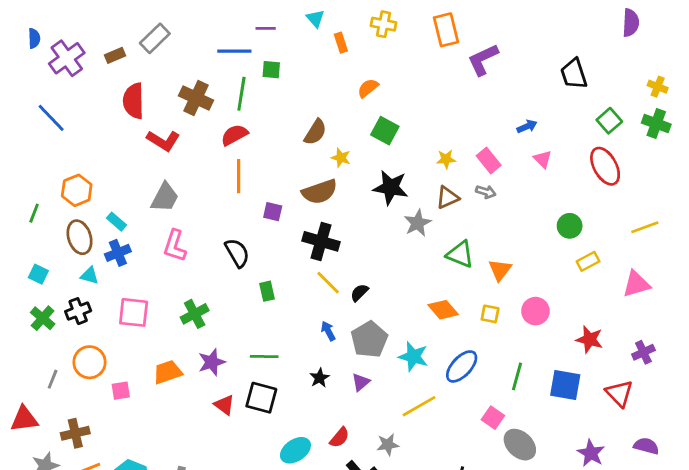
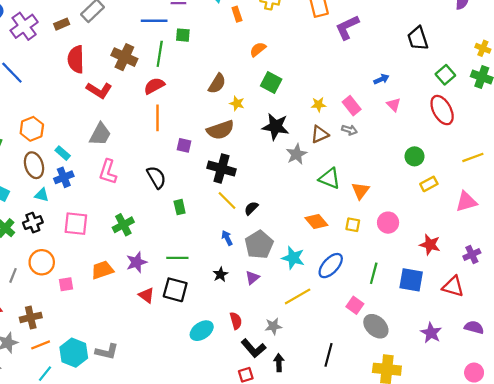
red triangle: (619, 393) -> (453, 287), turned -30
red semicircle: (339, 437) -> (236, 321), turned -56

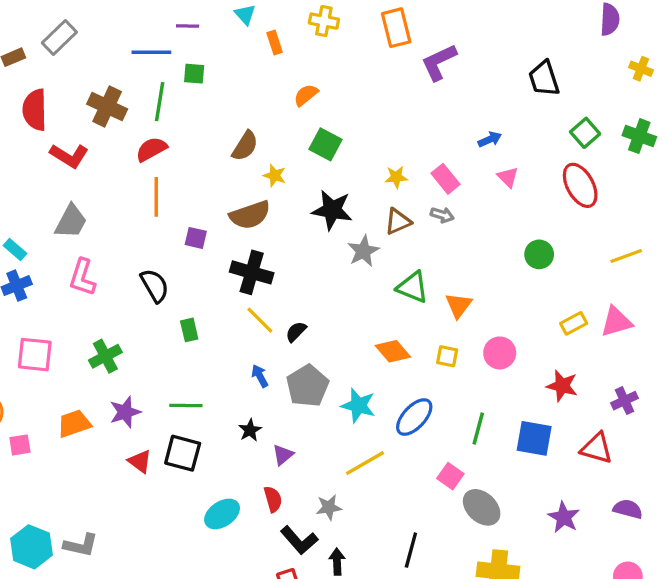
yellow cross: (483, 48) -> (641, 69), moved
yellow rectangle: (429, 184) -> (574, 323), moved
purple triangle: (252, 278) -> (283, 455), moved

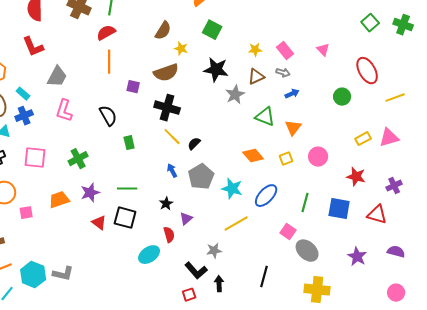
blue arrow: (490, 139) -> (292, 94), moved
red L-shape: (69, 156) -> (33, 47), moved, turned 35
red ellipse: (580, 185) -> (367, 71), moved
yellow square: (447, 356) -> (286, 159), turned -32
red semicircle: (273, 499) -> (169, 235), moved

